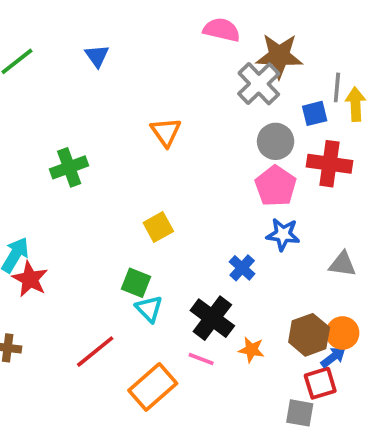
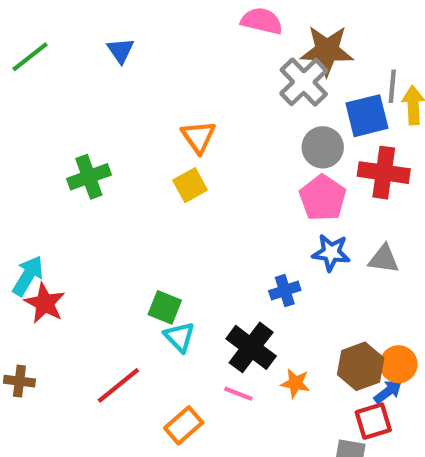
blue square: (315, 113) -> (367, 116), size x1.5
yellow square: (158, 227) -> (190, 185), moved
gray triangle: (343, 264) -> (384, 259), moved
blue cross: (242, 268) -> (285, 291), turned 30
orange rectangle: (153, 387) -> (184, 425), size x0.7

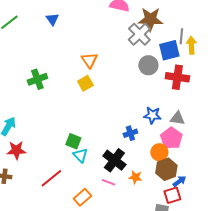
pink pentagon: (323, 198) -> (171, 138), moved
red star: (45, 303) -> (16, 150), moved, turned -30
orange circle: (399, 364) -> (159, 152), moved

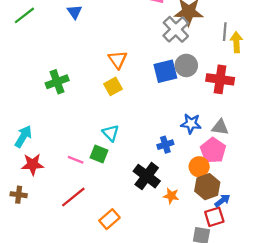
blue square: (169, 50) -> (165, 71), moved
cyan triangle: (80, 155) -> (111, 133), moved
pink line: (108, 182) -> (76, 160), moved

